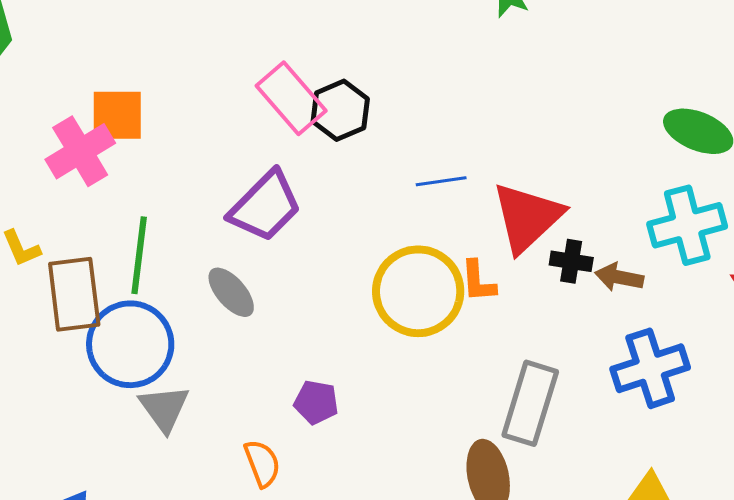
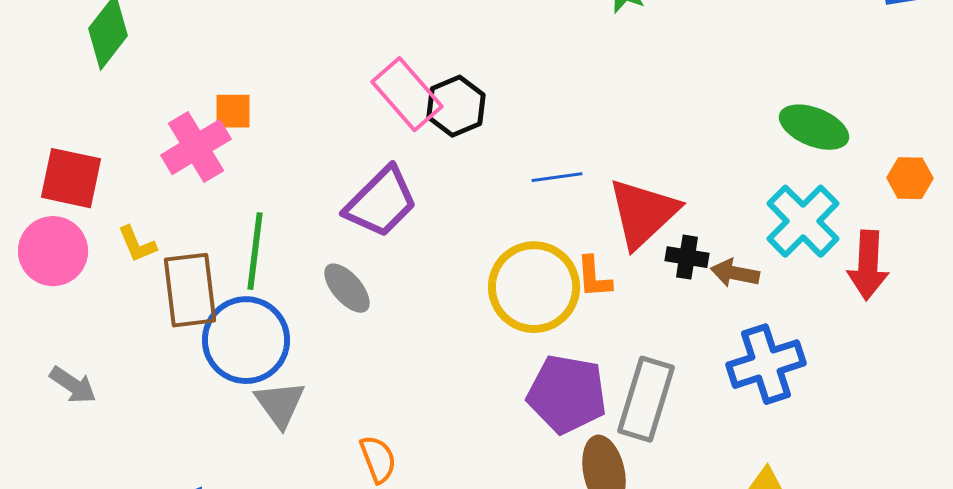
orange square: (117, 115) -> (233, 111), size x0.7
cyan cross: (687, 225) -> (803, 221), turned -30
purple pentagon: (316, 402) -> (567, 394), moved, size x1.8

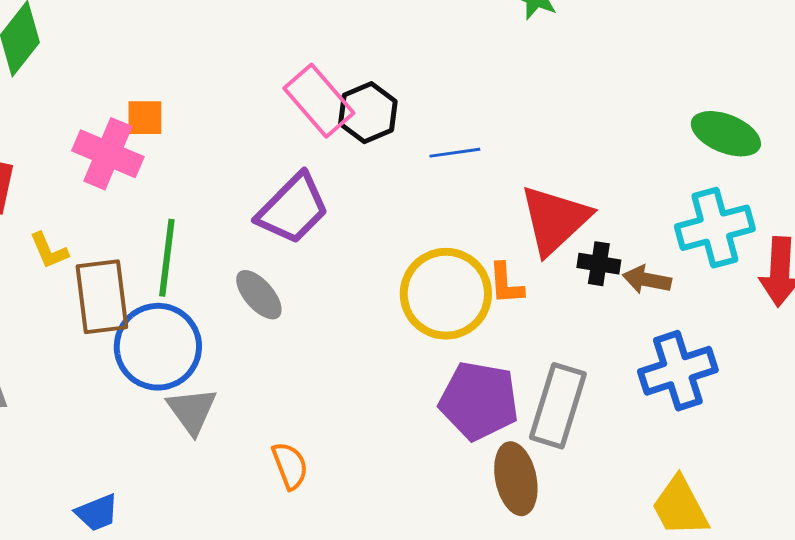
pink cross: (196, 147) -> (108, 154), turned -36
blue line: (557, 177) -> (455, 153), moved
cyan cross: (803, 221) -> (715, 228), turned 30

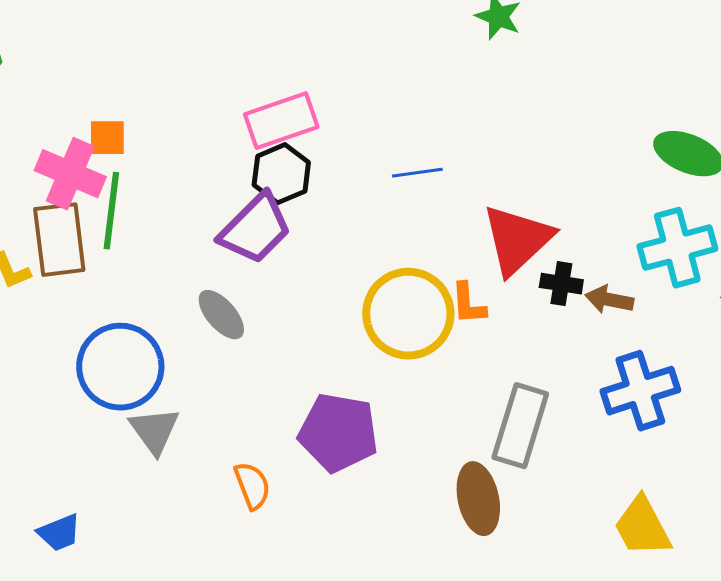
pink rectangle: (319, 101) -> (281, 121), turned -68
black hexagon: (368, 113) -> (281, 174), moved
green line: (167, 258) -> (111, 211), moved
brown rectangle: (102, 297) -> (59, 240), moved
purple pentagon: (479, 401) -> (338, 433), moved

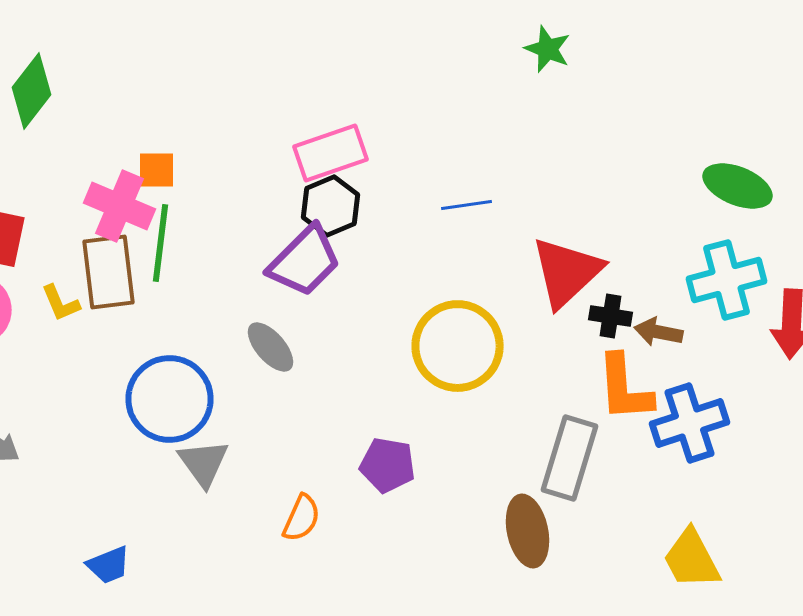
orange L-shape: (468, 304) -> (624, 388), moved, size x1.6
purple pentagon: (338, 433) -> (388, 465), size x0.7
orange semicircle: (252, 486) -> (302, 518), turned 45

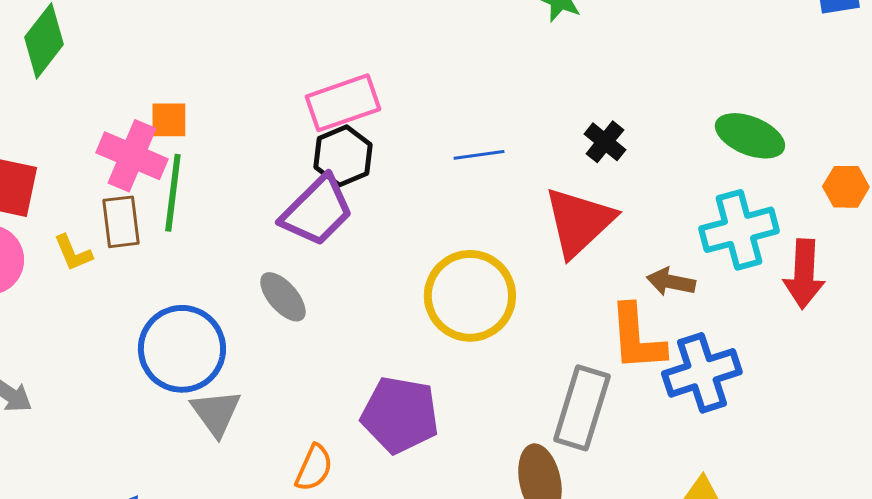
brown rectangle: (108, 272) -> (121, 222), size x0.7
black cross: (610, 316) -> (605, 142), moved, turned 30
purple pentagon: (388, 465) -> (400, 415), size x1.4

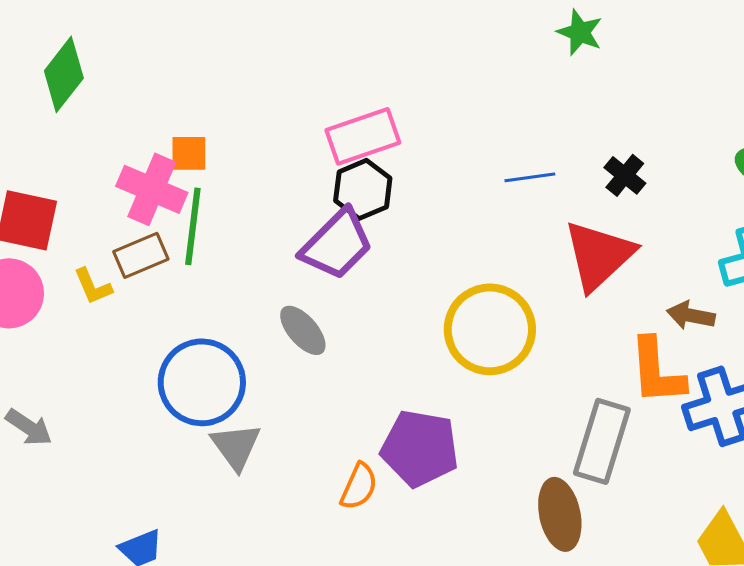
blue line: (479, 155) -> (530, 177), moved
brown rectangle: (121, 222) -> (141, 255), turned 74
orange semicircle: (314, 468) -> (359, 486), moved

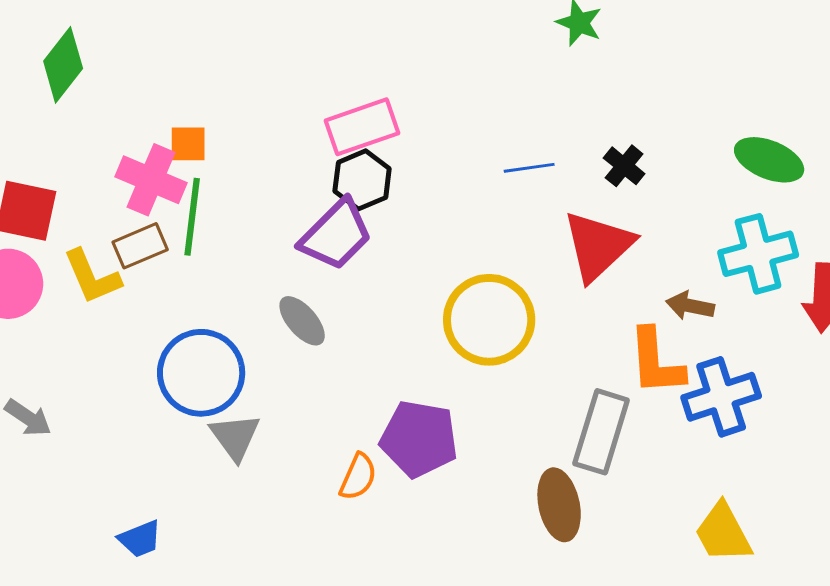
yellow L-shape: (93, 286) -> (92, 277), size x1.5

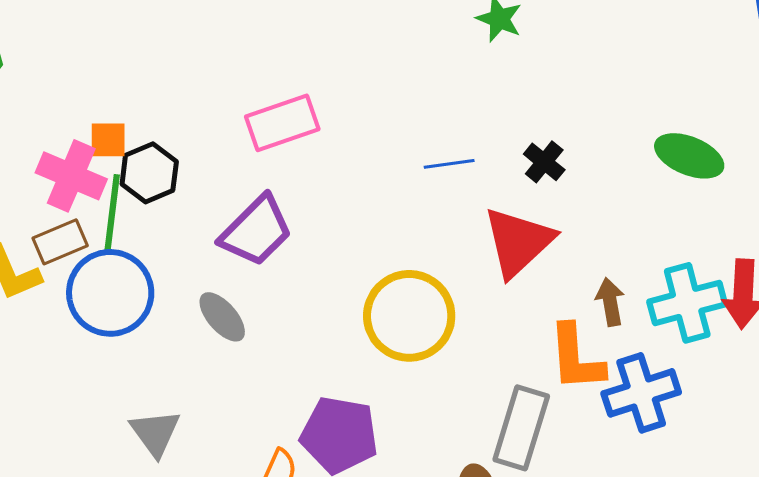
black hexagon: (362, 180) -> (149, 173), moved
cyan cross: (758, 254) -> (687, 303), moved
brown arrow: (690, 306) -> (610, 302), turned 69
blue circle: (201, 373) -> (110, 293), moved

